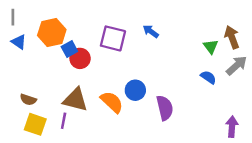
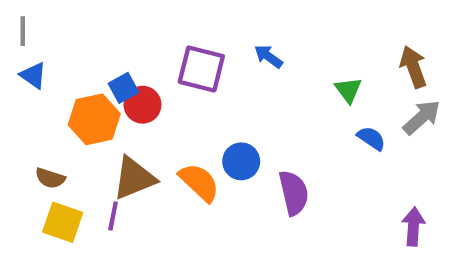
orange hexagon: (52, 33) -> (94, 119), moved
green triangle: (211, 47) -> (348, 90), moved
brown triangle: (75, 100) -> (134, 178), turned -36

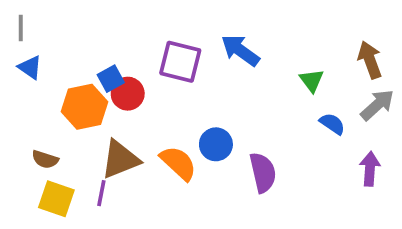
blue arrow: (268, 56) -> (240, 50), size x1.5
purple arrow: (413, 226) -> (370, 169), moved

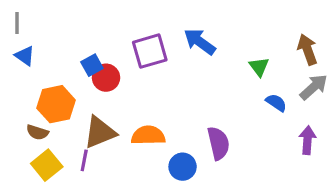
purple square: (180, 62) -> (150, 51), turned -30
orange hexagon: (84, 107) -> (56, 104), moved
blue circle: (216, 144) -> (183, 167), moved
orange semicircle: (178, 163) -> (148, 135), turned -44
yellow square: (56, 199) -> (47, 165), turned 32

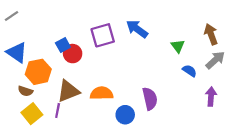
gray line: (17, 23) -> (11, 16), turned 56
blue triangle: (25, 56) -> (17, 53), moved, size x1.5

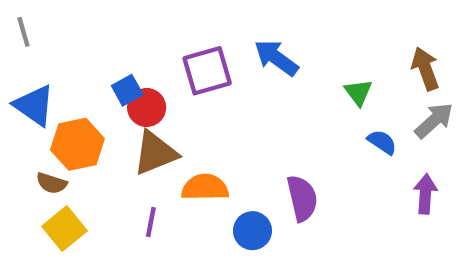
gray line: (11, 16) -> (23, 32), turned -72
brown triangle: (68, 91) -> (155, 153), moved
purple line: (58, 110) -> (151, 222), moved

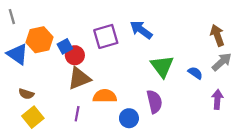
green triangle: (358, 92) -> (162, 66), moved, size x1.6
orange hexagon: (77, 144) -> (40, 40), moved

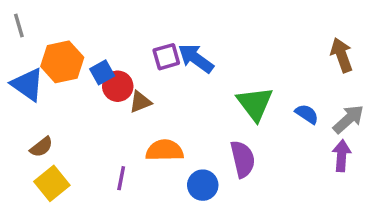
blue arrow: (141, 30) -> (196, 58), moved
purple square: (106, 36) -> (166, 57), size x0.7
gray arrow: (222, 62) -> (348, 119), moved
brown triangle: (79, 78) -> (140, 102), moved, size x0.6
brown semicircle: (26, 94) -> (41, 147), turned -56

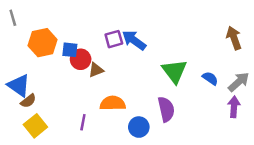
blue square: (102, 72) -> (70, 50), turned 35
blue triangle: (28, 84) -> (19, 85), moved

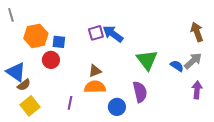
red circle: (81, 59) -> (51, 60), moved
brown triangle: (96, 70) -> (95, 71), moved
gray arrow: (239, 82) -> (193, 61), moved

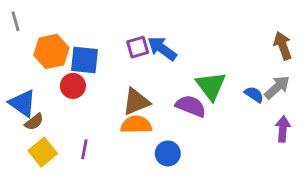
blue square: (59, 42) -> (84, 60), size x1.5
brown triangle: (95, 71) -> (136, 102), size x1.5
purple semicircle: (140, 92) -> (191, 106), moved, turned -55
purple line: (70, 103) -> (84, 149), moved

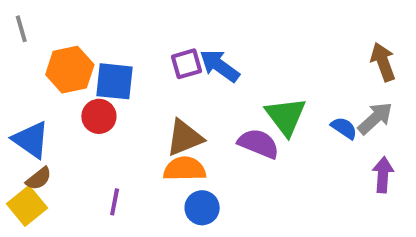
brown semicircle: (34, 122) -> (39, 179), moved
yellow square: (43, 152) -> (27, 206), moved
blue circle: (168, 153) -> (202, 208), moved

